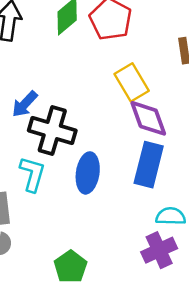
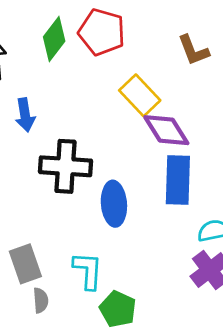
blue arrow: (25, 104) -> (25, 115), moved, turned -40
cyan L-shape: (32, 174) -> (88, 271), moved

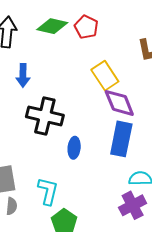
red pentagon: (102, 32) -> (86, 27), size x0.7
green diamond: (54, 39) -> (52, 26), turned 56
blue ellipse: (114, 204) -> (74, 148), size x0.7

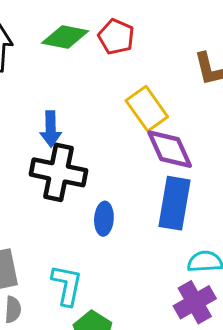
blue arrow: (23, 75) -> (51, 129), moved

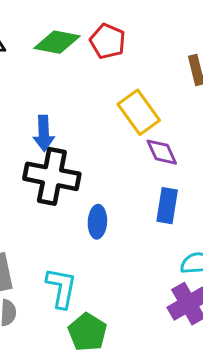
purple diamond: (170, 149) -> (162, 152), size x0.7
blue rectangle: (174, 203) -> (167, 206), size x0.7

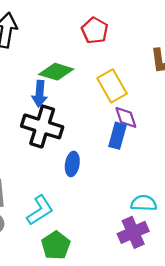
green diamond: (57, 42) -> (56, 72), moved
blue rectangle: (167, 206) -> (117, 136), moved
cyan L-shape: (61, 288) -> (40, 210), turned 40

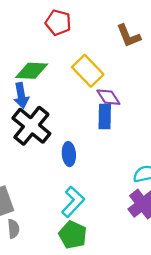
black cross: (42, 126) -> (31, 126), turned 36
cyan L-shape: (40, 210) -> (73, 202), moved

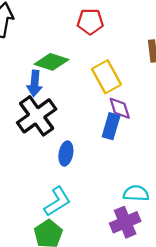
red pentagon: (58, 23) -> (90, 22), turned -30

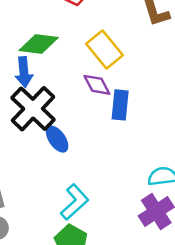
purple diamond: (120, 108) -> (97, 85), moved
blue ellipse: (66, 153) -> (57, 139), moved, turned -35

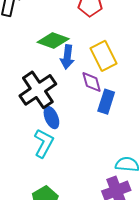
blue arrow: (24, 72) -> (67, 57), moved
cyan L-shape: (75, 202) -> (44, 143), moved, turned -32

